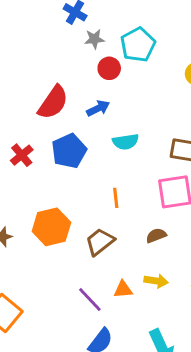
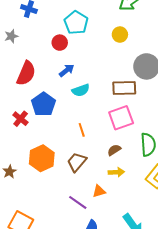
gray star: (94, 39) -> (11, 36), moved
blue arrow: (98, 108) -> (67, 70), moved
red cross: (22, 155) -> (21, 119), moved
yellow arrow: (156, 281) -> (116, 172), moved

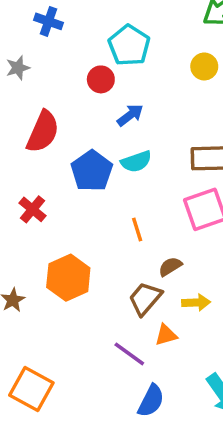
blue arrow: (67, 70) -> (130, 115), moved
blue pentagon: (43, 104) -> (92, 171), moved
brown semicircle: (114, 150) -> (170, 267), moved
brown trapezoid: (77, 162) -> (145, 298), moved

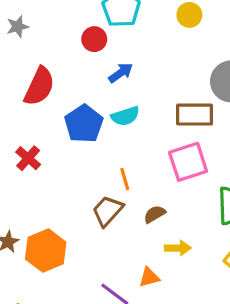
yellow circle: (204, 66) -> (189, 15), moved
orange hexagon: (68, 278) -> (46, 251), moved
brown trapezoid: (145, 298) -> (108, 211), moved

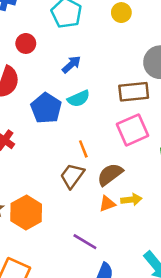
red circle: (94, 39) -> (26, 43), moved
brown semicircle: (155, 214) -> (110, 174), size x1.5
orange triangle: (149, 277) -> (107, 204), moved

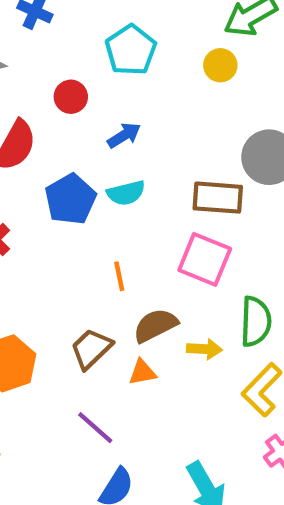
red circle: (26, 43) -> (71, 97), moved
pink square: (132, 130) -> (205, 259), turned 36
brown trapezoid: (72, 176) -> (91, 349), moved
yellow arrow: (131, 200) -> (204, 349), moved

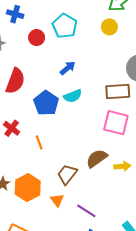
red circle: (71, 97) -> (37, 38), moved
orange line: (119, 276) -> (39, 142), moved
orange triangle: (142, 372) -> (57, 200), moved, turned -48
purple line: (95, 428) -> (86, 211), moved

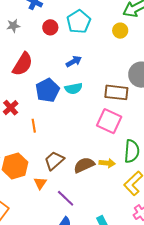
brown semicircle: (97, 158) -> (84, 165), moved

